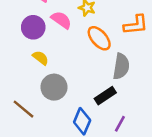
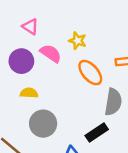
yellow semicircle: (41, 58) -> (29, 93), turned -35

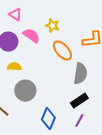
black rectangle: (97, 133) -> (79, 101), moved

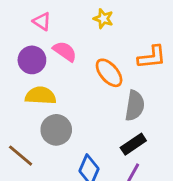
yellow star: (52, 25) -> (103, 19), moved
yellow semicircle: (14, 67) -> (41, 96), size x1.5

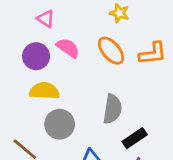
yellow star: (103, 19) -> (119, 13), moved
orange ellipse: (109, 73) -> (111, 51), moved
gray semicircle: (135, 106) -> (112, 109), moved

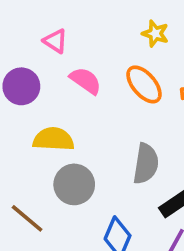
purple circle: (36, 56) -> (21, 86), moved

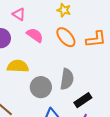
yellow star: (155, 34) -> (64, 10), moved
gray circle: (74, 184) -> (41, 87), moved

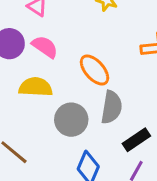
pink semicircle: (35, 35) -> (45, 47), moved
orange ellipse: (66, 37) -> (95, 70), moved

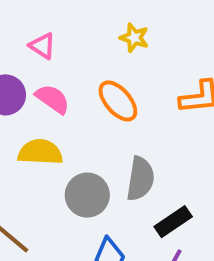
orange ellipse: (95, 70) -> (118, 101), moved

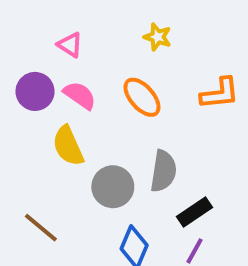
yellow semicircle: (40, 152) -> (68, 146), turned -117

